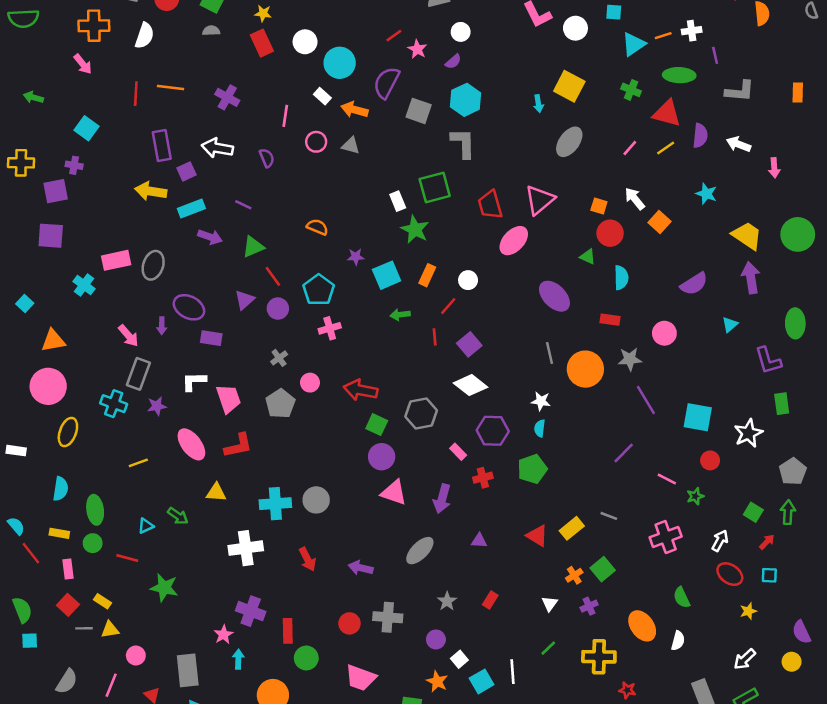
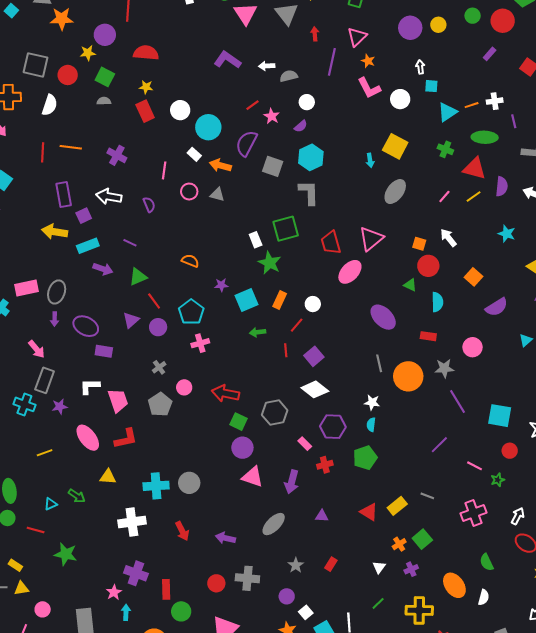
orange square: (659, 222) -> (474, 277), moved
purple arrow: (162, 326) -> (55, 319), moved

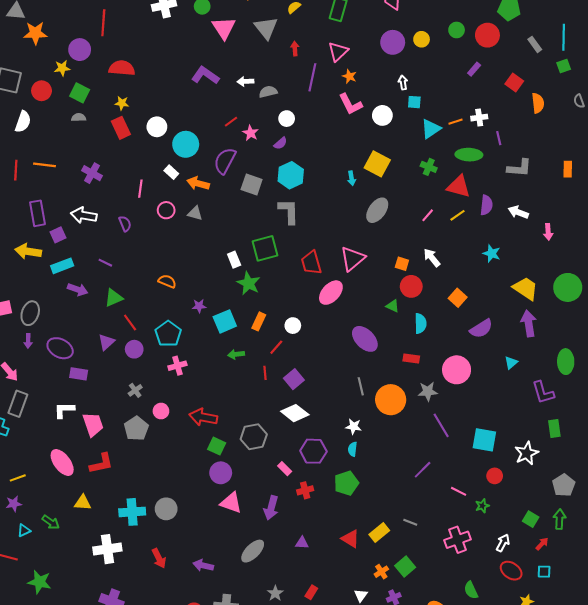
pink circle: (473, 347) -> (457, 370), size x1.4
purple star: (60, 406) -> (14, 504), moved

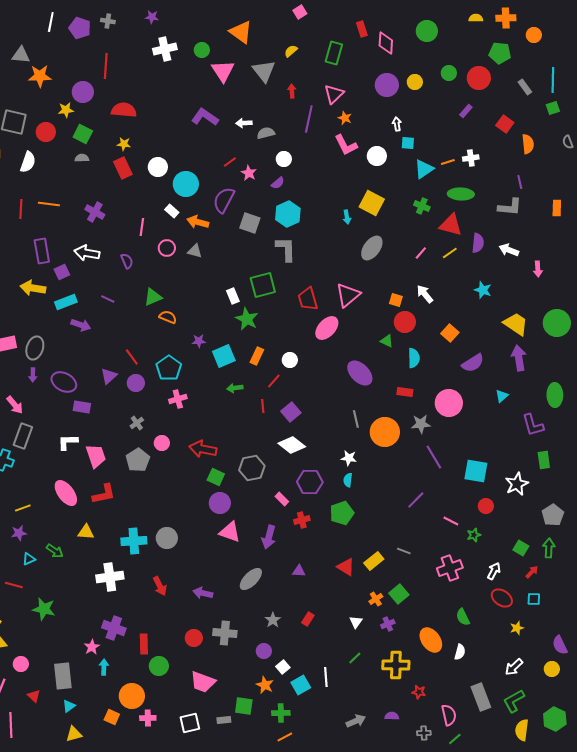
purple line: (499, 138) -> (520, 182), moved
green triangle: (114, 298) -> (153, 297), moved

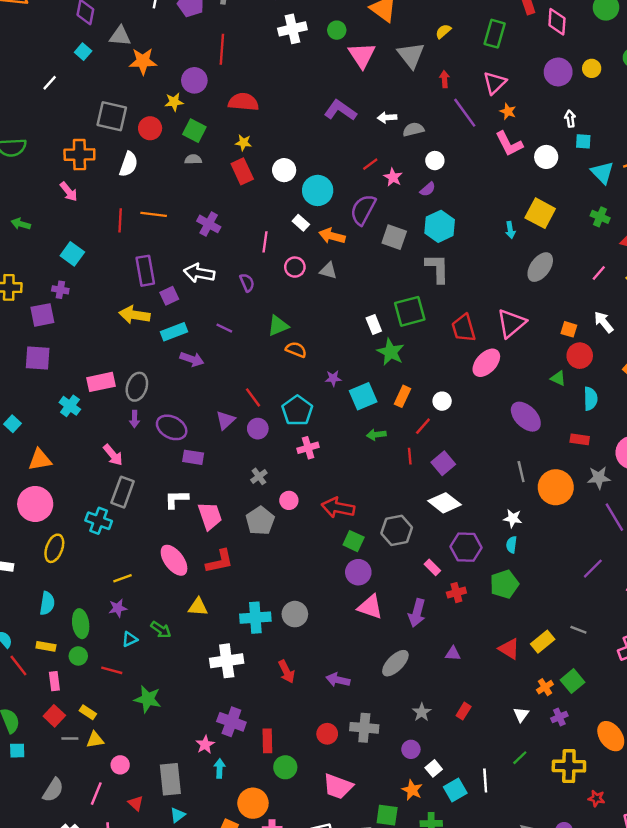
purple line: (309, 119) -> (465, 113), turned -48
cyan triangle: (424, 169) -> (602, 173), turned -40

